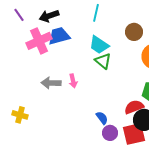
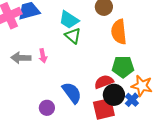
blue semicircle: (102, 118) -> (72, 93), size x1.6
purple circle: (110, 133) -> (47, 108), moved

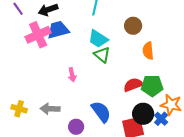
orange semicircle: (119, 32) -> (148, 51), size x0.7
gray arrow: (21, 58) -> (50, 109), moved
red semicircle: (104, 82) -> (133, 85), moved

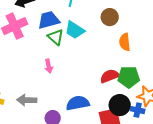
blue trapezoid: (58, 30) -> (49, 20), moved
green triangle: (102, 55) -> (56, 37), moved
blue semicircle: (101, 112) -> (78, 103), turned -65
blue cross: (161, 119) -> (138, 110), turned -32

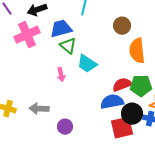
cyan trapezoid: (75, 30) -> (87, 64), moved
orange semicircle: (125, 42) -> (137, 51), size x1.4
blue semicircle: (78, 103) -> (112, 102), moved

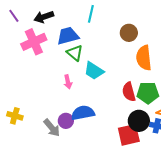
red semicircle: (122, 85) -> (129, 92), turned -84
blue semicircle: (112, 102) -> (83, 113), moved
gray arrow: (39, 109) -> (52, 128), moved, turned -132
purple circle: (65, 127) -> (66, 121), moved

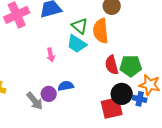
green triangle: (75, 53) -> (80, 26), moved
orange semicircle: (144, 58) -> (101, 31), moved
blue semicircle: (83, 113) -> (66, 86), size x0.7

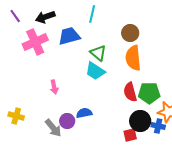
orange semicircle: (101, 31) -> (133, 58), moved
pink arrow: (51, 55) -> (54, 87), moved
red square: (112, 108) -> (130, 135), size x0.6

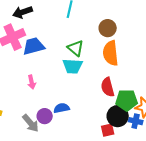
blue trapezoid: (69, 36) -> (34, 46), moved
cyan trapezoid: (95, 71) -> (73, 66), turned -30
green pentagon: (149, 93) -> (127, 100), moved

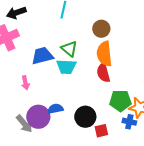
blue trapezoid: (34, 46) -> (42, 56), moved
red semicircle: (108, 87) -> (103, 73), moved
purple circle: (45, 116) -> (38, 117), size x1.5
black circle: (118, 116) -> (85, 117), moved

